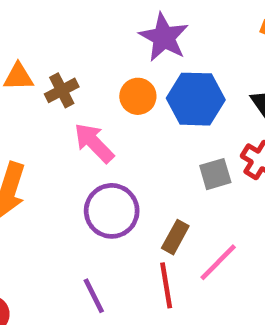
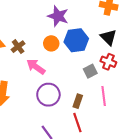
pink line: (218, 262) -> (104, 96), moved, turned -42

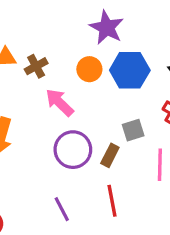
gray square: (90, 71) -> (133, 130), moved
brown rectangle: (78, 101) -> (110, 155), moved

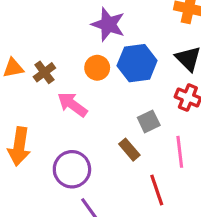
purple circle: (73, 150) -> (72, 169), moved
brown rectangle: (110, 155) -> (129, 150), turned -60
red line: (112, 201) -> (157, 190), moved

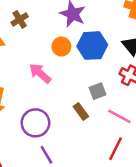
brown cross: (44, 72) -> (20, 19), moved
pink line: (180, 152) -> (119, 116), turned -60
red line: (157, 190) -> (115, 149), moved, turned 40

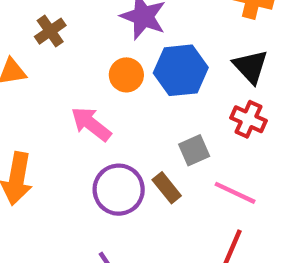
purple circle: (35, 123) -> (119, 190), moved

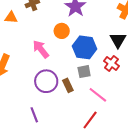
blue hexagon: (181, 70) -> (85, 47), moved

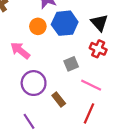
blue hexagon: (85, 47) -> (65, 23), moved
brown rectangle: (68, 85) -> (59, 100), moved

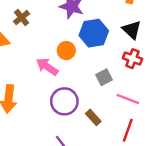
orange circle: (38, 26) -> (66, 51), moved

